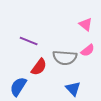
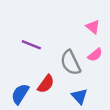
gray semicircle: (65, 58) -> (70, 63), turned 60
red semicircle: (39, 67) -> (46, 84), moved

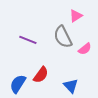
pink triangle: (93, 27) -> (76, 16), moved, turned 48
gray semicircle: (70, 63) -> (63, 37), moved

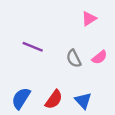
gray semicircle: (63, 37) -> (74, 58), moved, size x0.7
red semicircle: (41, 75) -> (54, 100), moved

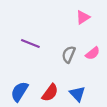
gray semicircle: (74, 58) -> (69, 54), turned 49

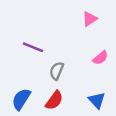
gray semicircle: (69, 54) -> (57, 71), moved
blue triangle: (77, 94) -> (97, 100), moved

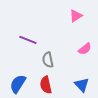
gray semicircle: (57, 71) -> (48, 60), turned -35
red semicircle: (54, 100) -> (46, 85), turned 132

